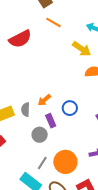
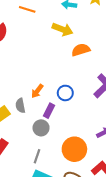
purple rectangle: (51, 121) -> (49, 111), turned 64
gray line: (42, 163) -> (37, 156), moved

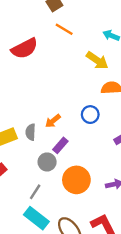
blue circle: (65, 93) -> (90, 115), moved
orange circle: (74, 149) -> (76, 180), moved

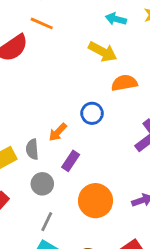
orange line: (64, 29) -> (42, 23), moved
blue circle: (90, 115) -> (92, 113), moved
gray circle: (47, 162) -> (42, 184), moved

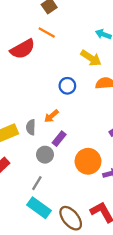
blue circle: (92, 113) -> (67, 86), moved
gray circle: (42, 184) -> (45, 155), moved
orange circle: (96, 201) -> (88, 161), moved

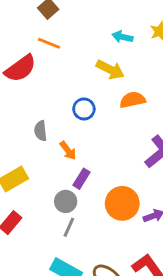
orange arrow: (51, 116) -> (68, 151), turned -80
gray semicircle: (31, 127) -> (41, 131), moved
gray line: (37, 183) -> (69, 227), moved

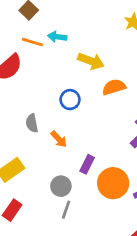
cyan arrow: (122, 37) -> (57, 37), moved
purple rectangle: (81, 179) -> (87, 164), moved

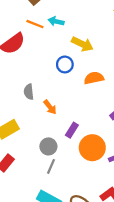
orange semicircle: (114, 87) -> (94, 78), moved
blue circle: (70, 100) -> (65, 64), moved

